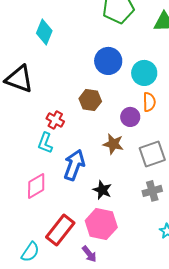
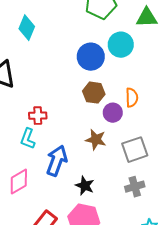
cyan circle: (144, 73) -> (121, 45), moved
brown hexagon: (90, 100) -> (94, 93), moved
red cross: (55, 120) -> (38, 116), turned -30

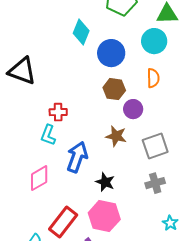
cyan diamond: (27, 28) -> (81, 32), moved
cyan circle: (121, 45) -> (154, 41), moved
orange semicircle: (132, 98) -> (153, 78), moved

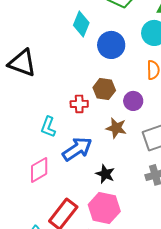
brown hexagon: (114, 89) -> (104, 89), moved
red cross: (58, 112) -> (79, 104), moved
blue arrow: (77, 157) -> (77, 149), turned 36

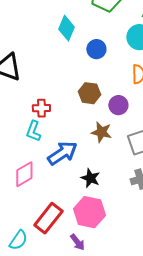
blue circle: (111, 45) -> (96, 49), size x0.7
red cross: (79, 104) -> (41, 108), moved

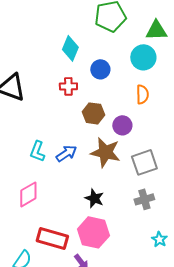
red cross: (41, 108) -> (68, 86), moved
brown star: (101, 132) -> (105, 152), size x1.4
blue arrow: (62, 153) -> (66, 153), moved, size x0.7
red rectangle: (48, 218) -> (52, 238), turned 68

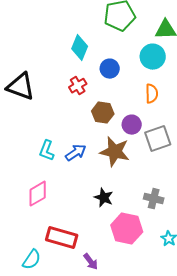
red cross: (68, 86) -> (78, 86), turned -30
gray square: (144, 162) -> (158, 139), moved
gray cross: (144, 199) -> (154, 199), turned 30
pink hexagon: (93, 232) -> (127, 229), moved

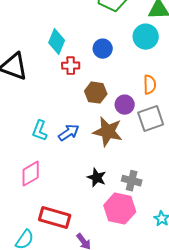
cyan diamond: (80, 48) -> (57, 42), moved
red cross: (78, 86) -> (71, 66), turned 30
orange semicircle: (152, 94) -> (150, 85), moved
gray cross: (154, 199) -> (132, 181), moved

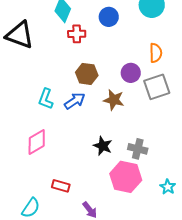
brown hexagon: (96, 93) -> (87, 74), moved
brown star: (108, 132) -> (114, 100), size x0.7
red rectangle: (55, 218) -> (61, 186), size x0.6

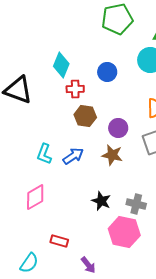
purple circle: (131, 73) -> (118, 128), moved
brown hexagon: (87, 74) -> (85, 116), moved

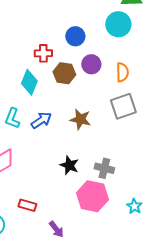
cyan diamond: (61, 65) -> (29, 82), moved
brown hexagon: (85, 116) -> (64, 73), moved
purple circle: (118, 128) -> (91, 64), moved

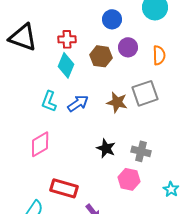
red cross: (43, 53) -> (67, 39), moved
gray square: (123, 106) -> (145, 93), moved
pink hexagon: (92, 196) -> (129, 179), size x0.7
red rectangle: (27, 205) -> (64, 188), size x1.5

